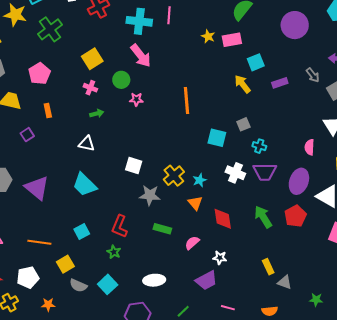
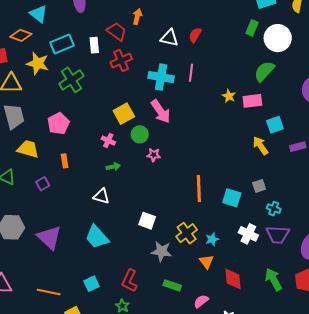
yellow square: (92, 59) -> (124, 114), moved
orange line: (187, 100) -> (199, 188), moved

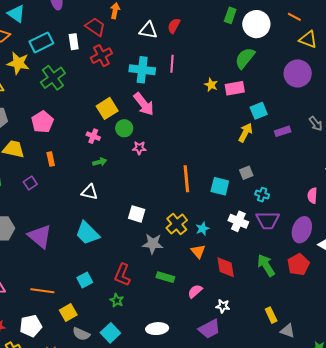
yellow arrow: (260, 146) -> (245, 133), turned 66

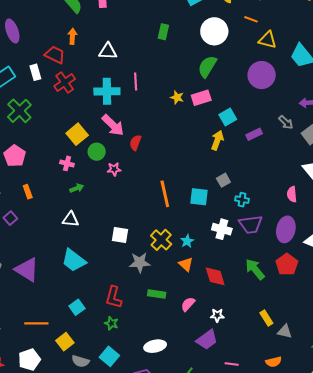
green rectangle: (230, 15) -> (163, 32), moved
red semicircle: (174, 26) -> (135, 143), moved

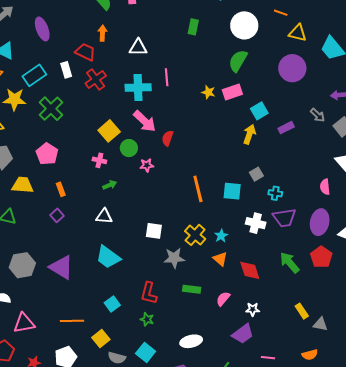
purple square: (10, 218) -> (57, 215), moved

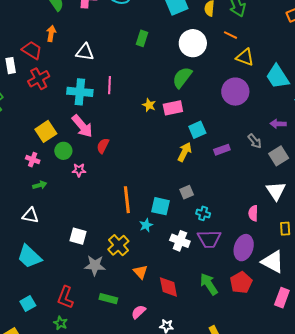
cyan star: (221, 236) -> (146, 225), moved

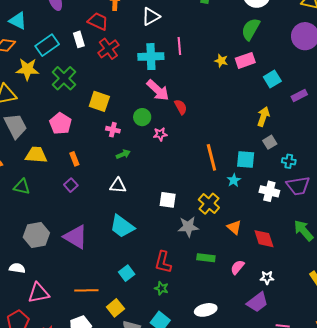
white triangle: (85, 52) -> (151, 16), turned -30
yellow square: (46, 131) -> (99, 101), moved, turned -30
red semicircle: (103, 146) -> (181, 107), turned 133
yellow arrow: (185, 152) -> (263, 117), moved

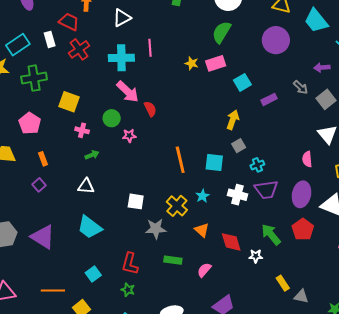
green cross: (64, 78) -> (34, 78), turned 35
cyan cross: (289, 161) -> (257, 165), turned -32
cyan star: (234, 180) -> (202, 196), moved
white star: (267, 278) -> (256, 256), moved

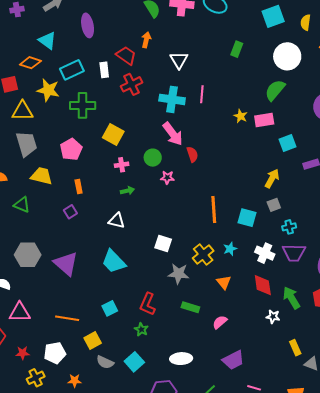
white triangle: (122, 18) -> (179, 60), turned -42
pink cross: (82, 130) -> (122, 165), turned -32
red diamond: (231, 242) -> (263, 285), moved

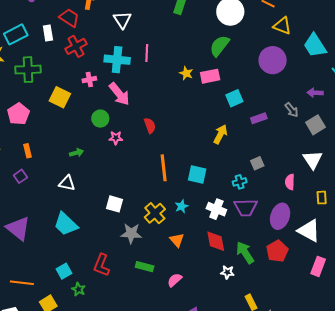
red semicircle: (192, 154) -> (150, 126), moved
pink cross: (122, 165) -> (89, 80), moved
gray square: (274, 205) -> (257, 163), moved
green star: (141, 329) -> (79, 289), moved

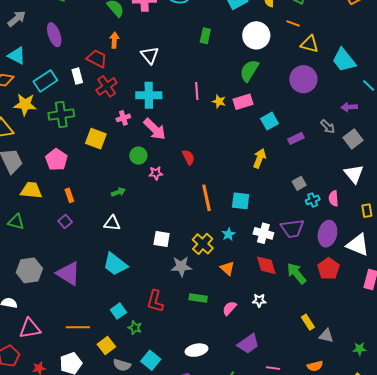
pink line: (147, 53) -> (197, 91), moved
cyan cross: (240, 182) -> (313, 200), moved
white star: (227, 272) -> (259, 300), moved

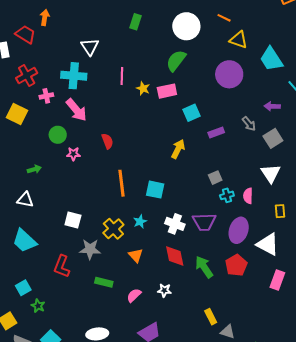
white triangle: (150, 55) -> (90, 47), moved
red cross: (107, 86) -> (27, 76), moved
red L-shape: (155, 301) -> (62, 266), moved

